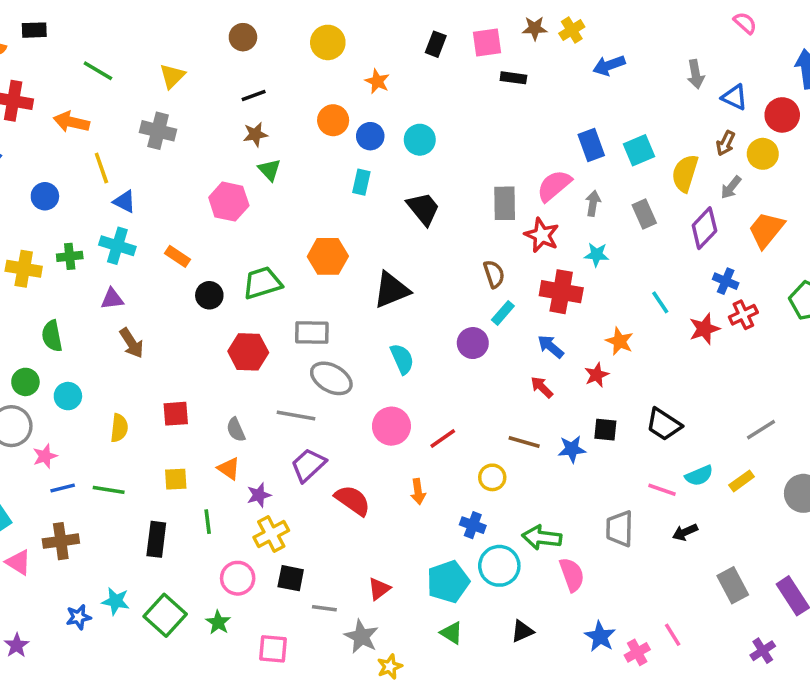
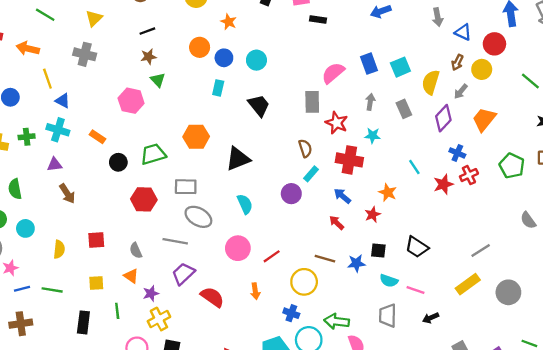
pink semicircle: (554, 186) -> (333, 73), moved
cyan semicircle: (699, 476) -> (389, 281), moved, turned 42
yellow circle: (492, 477) -> (304, 282), size x1.5
yellow rectangle: (742, 481) -> (468, 284), size x1.5

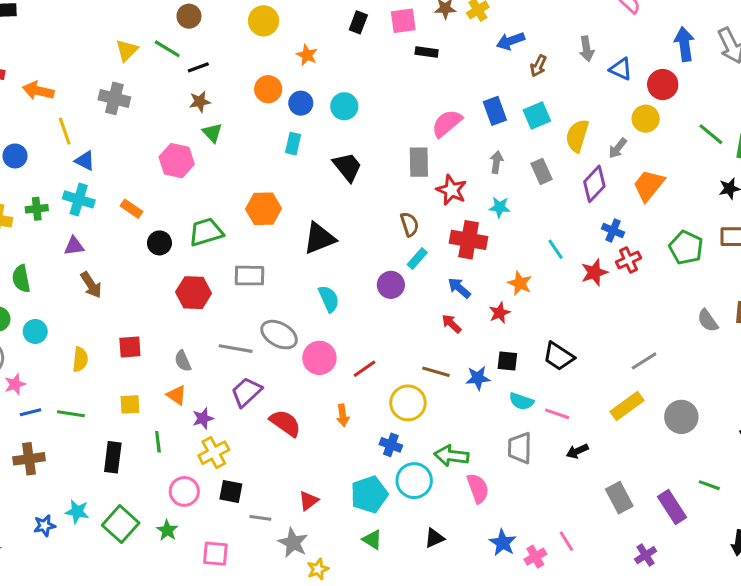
green line: (45, 15) -> (167, 49), moved
brown arrow: (457, 62) -> (538, 66), moved
gray ellipse: (198, 217) -> (279, 335), moved

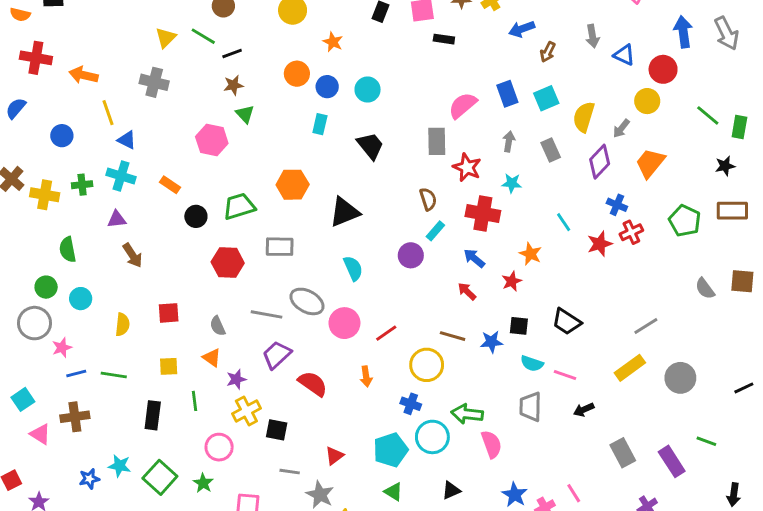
black square: (231, 491) -> (277, 430), moved

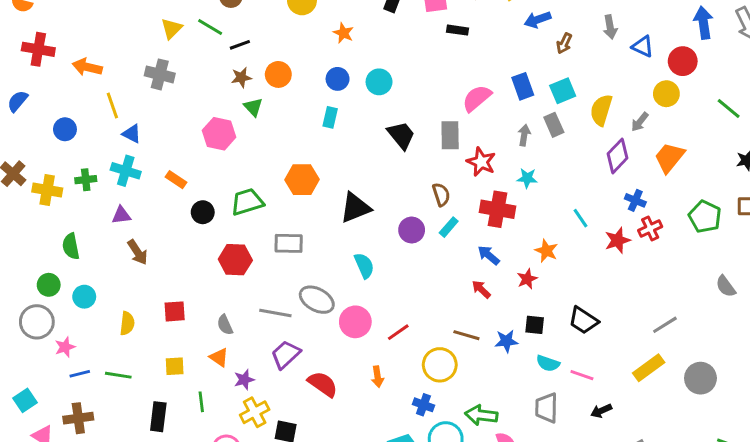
orange circle: (297, 74) -> (278, 74), moved
black trapezoid: (370, 146) -> (401, 135), moved
gray rectangle: (551, 150) -> (554, 125), moved
purple circle: (411, 255) -> (412, 230), moved

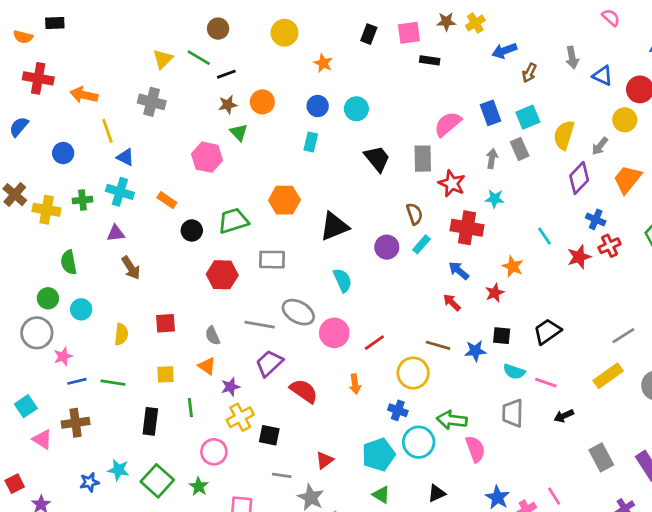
black trapezoid: (583, 320) -> (547, 331), turned 112

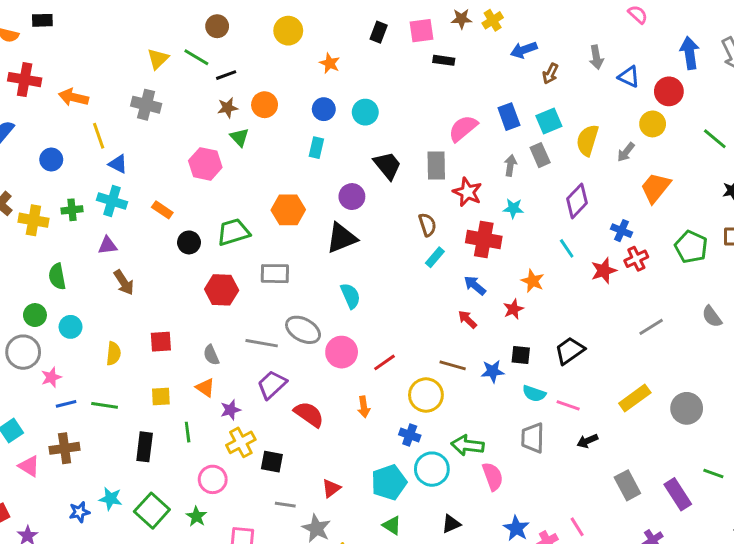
purple diamond: (579, 178) -> (577, 201), moved
purple circle: (387, 247) -> (352, 197), moved
gray line: (623, 336) -> (651, 327), moved

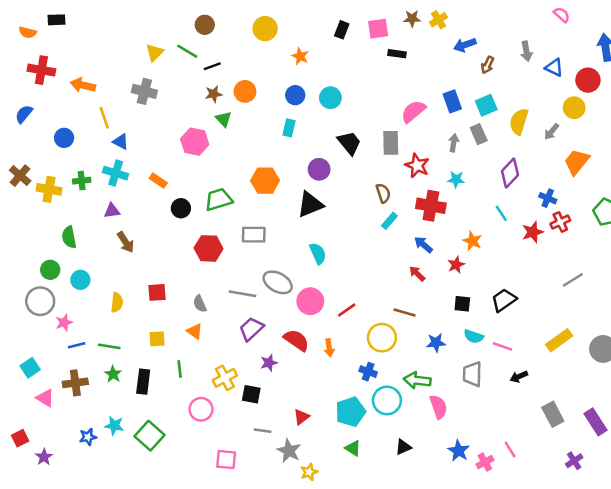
blue star: (493, 371) -> (436, 343), moved
purple star: (230, 410) -> (269, 363), moved
red semicircle: (309, 414) -> (296, 340), moved
green star: (196, 516) -> (113, 374), moved

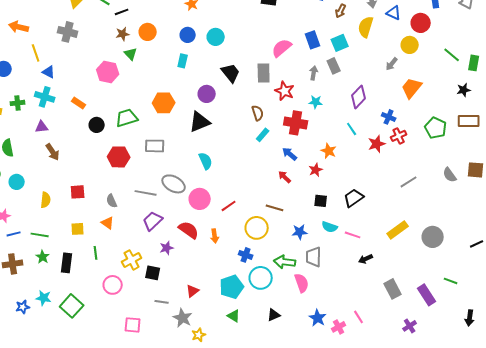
yellow semicircle: (519, 122) -> (366, 27), moved
gray trapezoid: (472, 374) -> (314, 257), moved

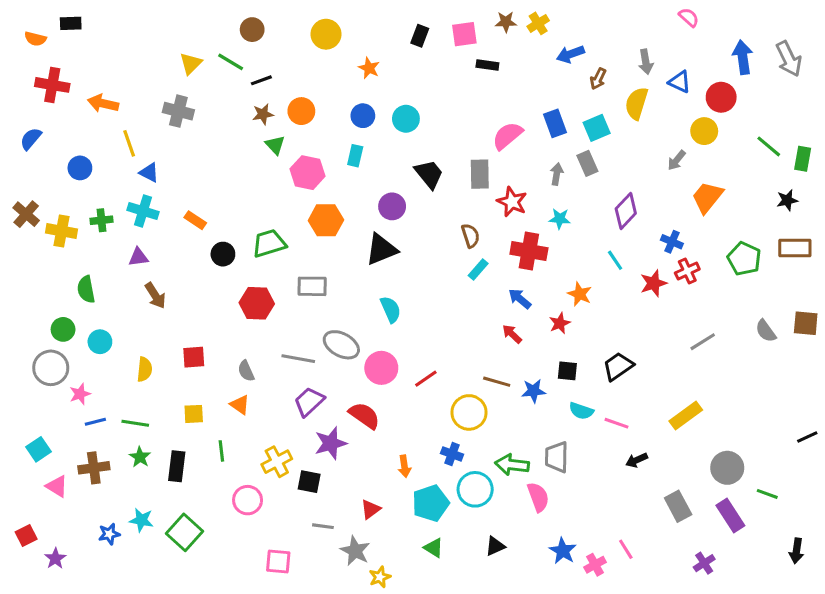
pink hexagon: (108, 72) -> (308, 173), moved
blue star: (300, 232) -> (534, 391), moved
orange arrow: (215, 236) -> (404, 466), moved
gray circle: (433, 237) -> (727, 468), moved
purple star: (167, 248) -> (331, 443), size x1.5

